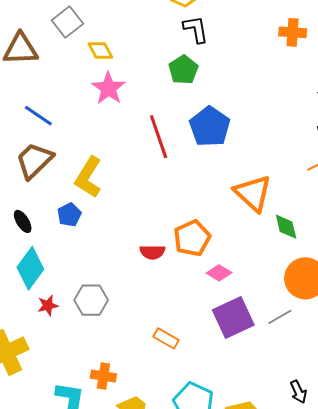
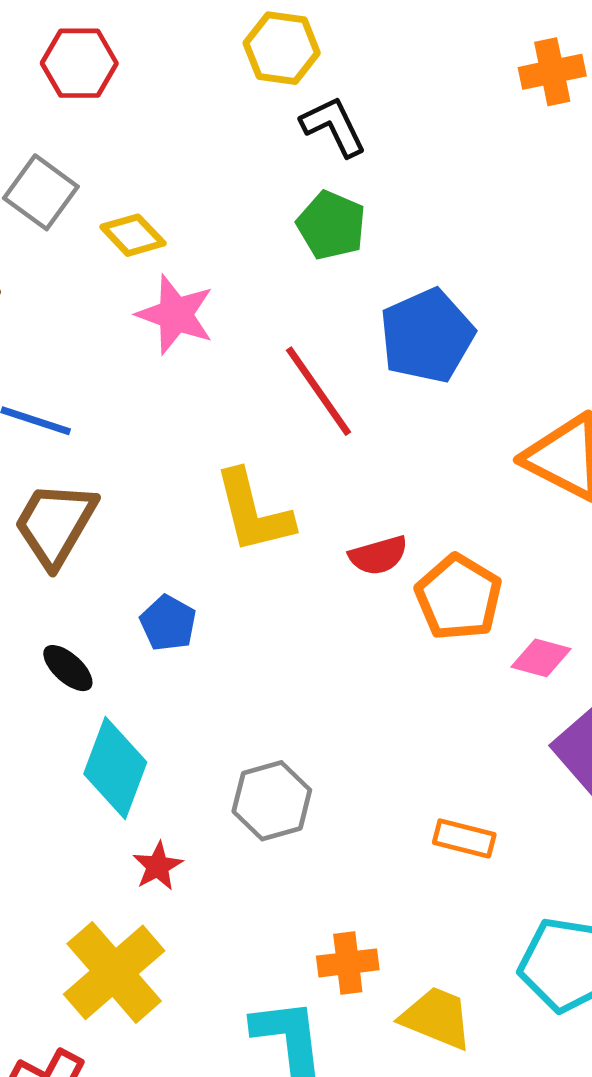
blue pentagon: (210, 127) -> (427, 336), turned 30
yellow L-shape: (88, 177) -> (253, 512), moved, turned -30
red semicircle: (152, 252) -> (378, 555), moved
red star: (48, 305) -> (158, 866), moved

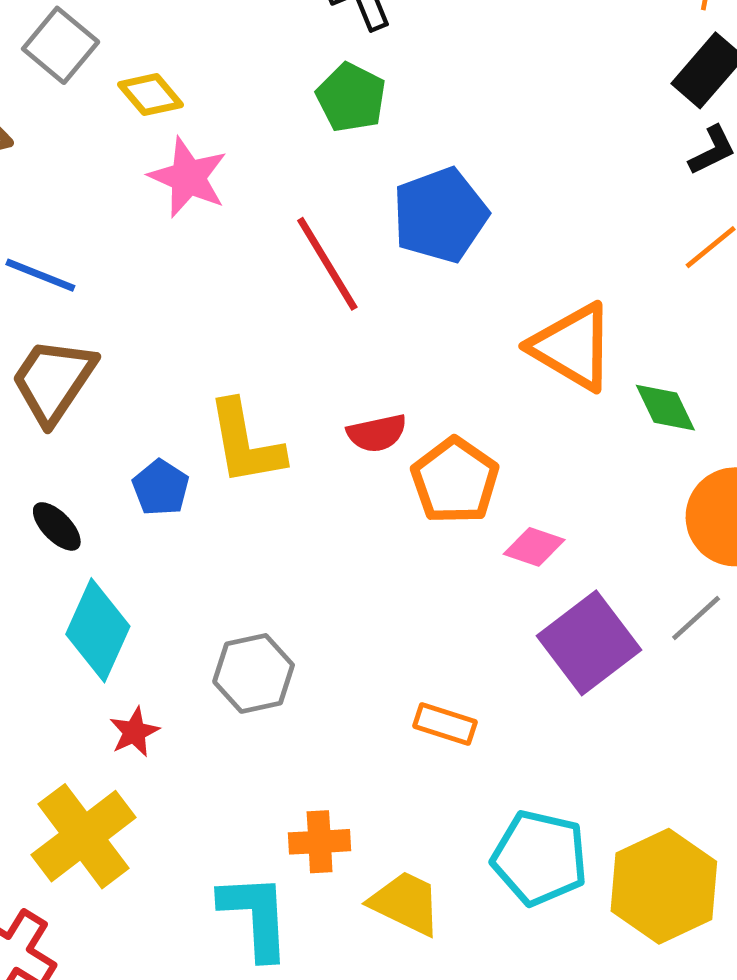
yellow L-shape: (253, 512) -> (245, 443), moved

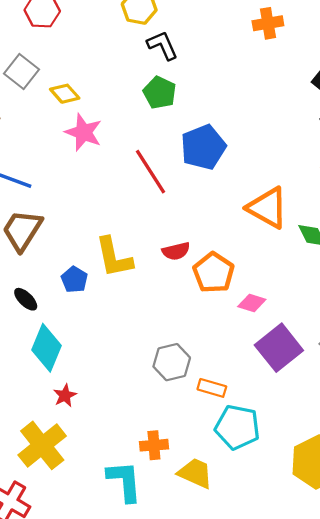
gray hexagon: (254, 673) -> (172, 362), moved
cyan pentagon: (540, 858) -> (237, 427), moved

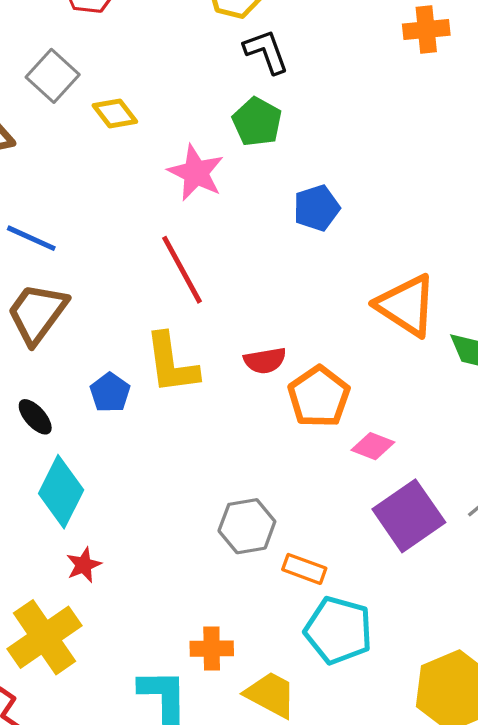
pink star: (84, 132) -> (196, 173), moved
blue pentagon: (203, 147) -> (317, 208), size x0.7
red line: (150, 172) -> (182, 270), moved

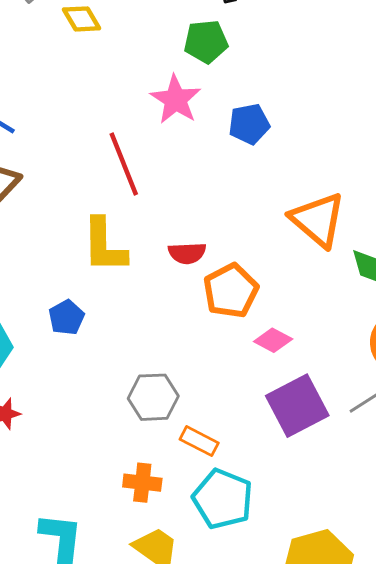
green pentagon: (257, 122) -> (206, 42), turned 30
pink star: (196, 173) -> (176, 100), moved
blue pentagon: (110, 393) -> (66, 317), moved
orange cross: (212, 649) -> (142, 483), moved

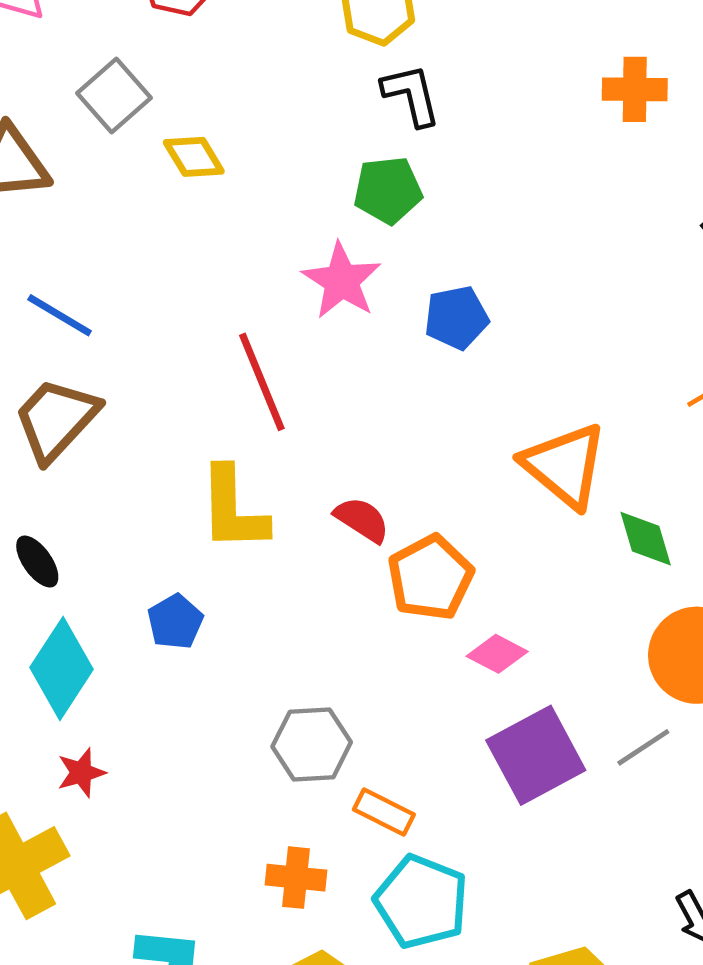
red semicircle: (187, 253) -> (362, 520), turned -144

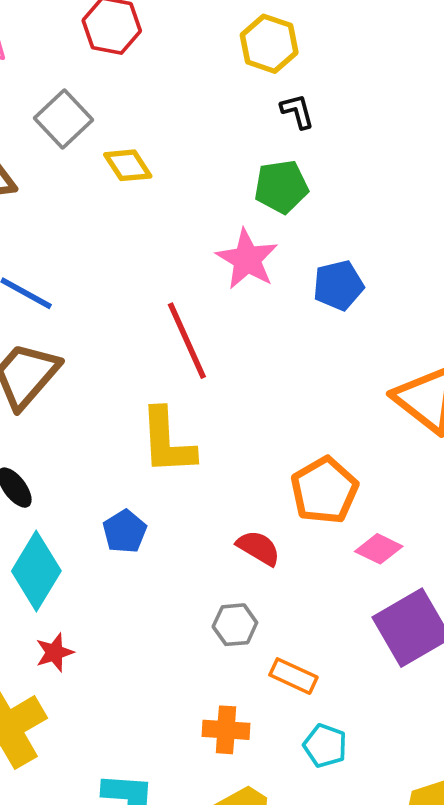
black L-shape: (411, 95) -> (297, 111), size x0.7
red semicircle: (362, 520) -> (258, 548), moved
gray hexagon: (312, 744) -> (235, 625), size x0.7
cyan pentagon: (421, 902) -> (325, 746), size x0.6

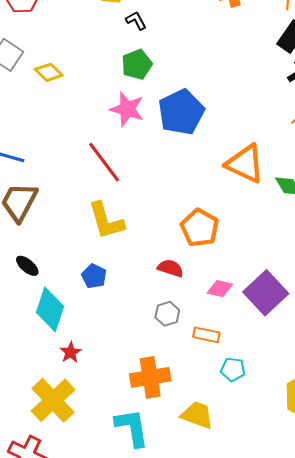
blue pentagon: (338, 285) -> (181, 112), size x1.6
pink diamond: (379, 549) -> (220, 289), moved
orange cross: (226, 730) -> (150, 377), moved, size x1.5

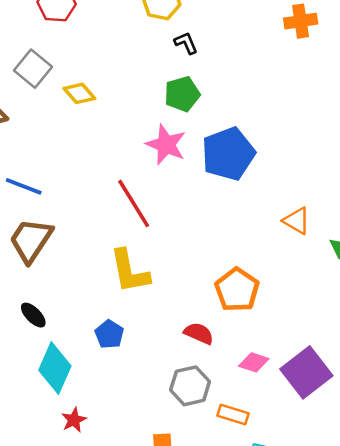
orange triangle: (245, 164) -> (297, 221), size x0.6
gray hexagon: (167, 314) -> (190, 386), size x1.4

